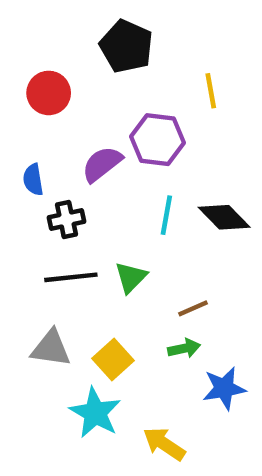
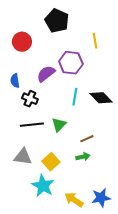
black cross: (66, 220) -> (30, 99), turned 35
blue star: (224, 388) -> (101, 198), moved

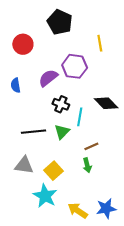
cyan line: (75, 97) -> (80, 117), moved
black cross: (30, 99) -> (61, 104), moved
green arrow: (83, 157) -> (87, 165), turned 88

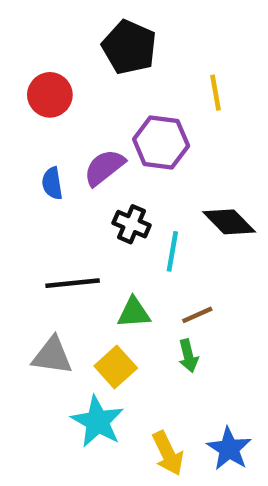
blue semicircle: (16, 85) -> (52, 183), moved
green triangle: (62, 132) -> (134, 313), moved, turned 42
blue star: (106, 208) -> (229, 449), turned -30
yellow arrow: (78, 211) -> (168, 453), turned -150

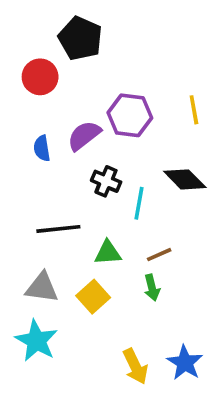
black pentagon: (129, 47) -> (80, 38), moved
yellow line: (215, 93) -> (194, 110), moved
cyan star: (98, 421) -> (36, 341), moved

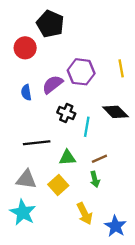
yellow arrow: (135, 366) -> (85, 214), moved

